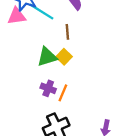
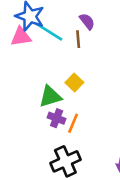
brown line: (67, 32) -> (78, 39), moved
green triangle: (47, 57) -> (50, 97), moved

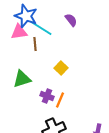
brown line: (78, 39) -> (35, 44), moved
green triangle: (50, 97) -> (22, 79), moved

